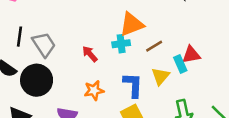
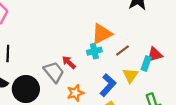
gray trapezoid: (44, 44) -> (54, 72), moved
cyan rectangle: (180, 64) -> (146, 63), turned 48
blue L-shape: (133, 85) -> (108, 85), turned 45

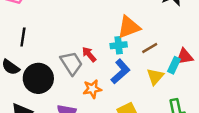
blue L-shape: (108, 85) -> (120, 71), moved

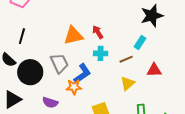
orange triangle: (129, 27) -> (73, 36), moved
red arrow: (89, 54) -> (98, 32), moved
cyan rectangle: (174, 65) -> (140, 43), moved
blue L-shape: (120, 71) -> (82, 74), moved

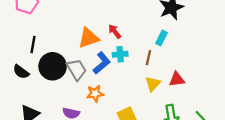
brown line: (126, 59) -> (148, 58), turned -48
red triangle: (154, 70) -> (177, 79), moved
black circle: (30, 72) -> (53, 66), moved
blue L-shape: (82, 74) -> (102, 63), moved

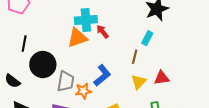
cyan cross: (120, 54) -> (86, 20), moved, size x1.5
blue L-shape: (102, 63) -> (102, 75), moved
gray trapezoid: (77, 70) -> (66, 81), moved, turned 40
black semicircle: (21, 72) -> (12, 81), moved

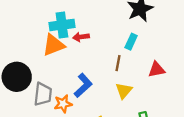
red arrow: (102, 32) -> (81, 37), turned -56
red triangle: (162, 78) -> (157, 70), moved

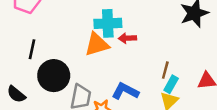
cyan rectangle: (131, 42) -> (171, 84), moved
blue L-shape: (83, 85) -> (125, 91), turned -115

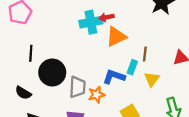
red arrow: (127, 38) -> (107, 17), moved
orange triangle: (97, 44) -> (116, 37), moved
cyan rectangle: (171, 84) -> (132, 67), moved

